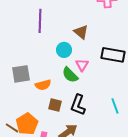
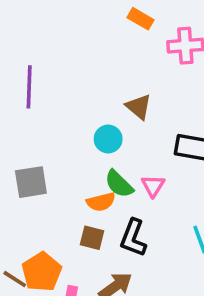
purple line: (40, 21) -> (29, 87), moved
pink triangle: (82, 65) -> (153, 186), moved
orange semicircle: (43, 85) -> (101, 202), moved

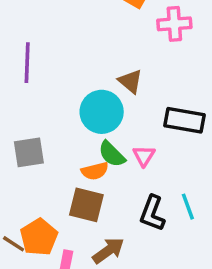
cyan circle: (108, 139) -> (102, 112), size x1.6
brown square: (92, 238) -> (86, 205), size x1.5
black L-shape: (133, 238) -> (152, 213), moved

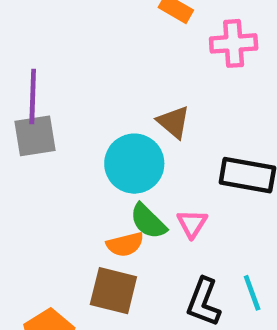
gray square: (29, 152) -> (35, 136), moved

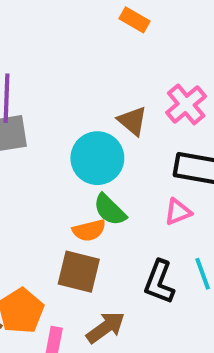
pink cross: (234, 43) -> (186, 104), moved, turned -36
pink triangle: (192, 224) -> (178, 212), moved, turned 36

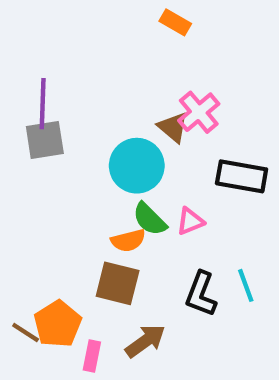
pink cross: (186, 104) -> (199, 112), moved
pink triangle: (178, 212) -> (190, 221), moved

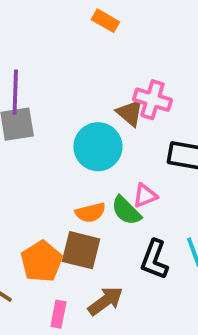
orange rectangle: (175, 22) -> (105, 21), moved
pink cross: (199, 112) -> (152, 100), turned -33
green semicircle: (150, 219) -> (126, 211), moved
orange pentagon: (58, 324) -> (42, 261), moved

